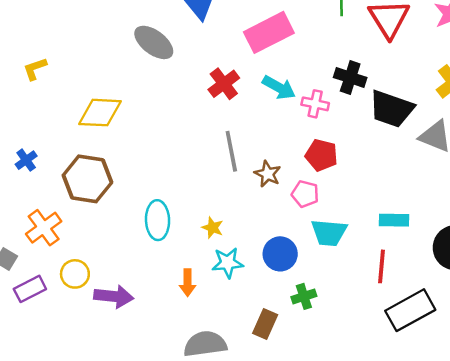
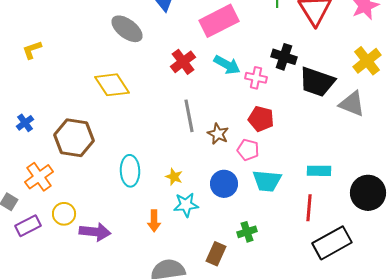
yellow diamond: (100, 113) -> (112, 85), moved, turned 54
blue circle: (280, 254) -> (224, 184), moved

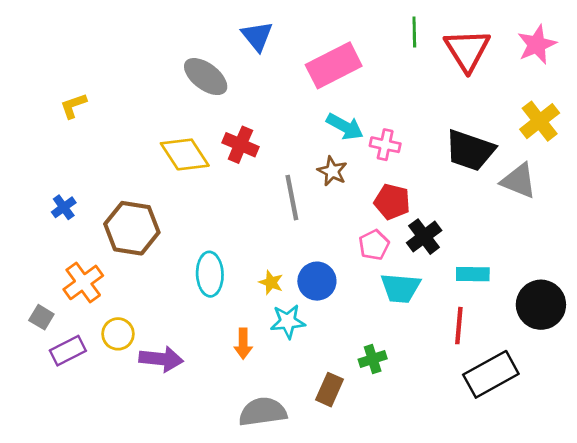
black cross: (284, 57) -> (424, 237), moved, turned 35
red cross: (183, 62) -> (240, 145), moved, turned -30
brown star: (218, 134) -> (332, 171), moved
pink pentagon: (248, 150) -> (374, 245), turned 30
blue circle: (224, 184) -> (317, 281), moved

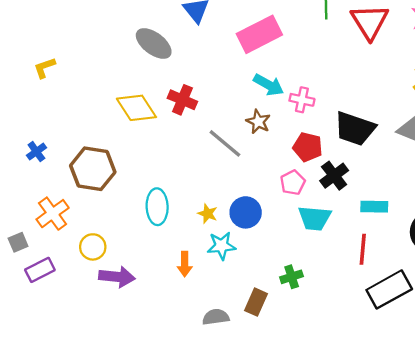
black trapezoid: (470, 150) -> (355, 129), moved
gray line: (292, 198) -> (225, 143), turned -39
gray square: (41, 317) -> (18, 242), turned 36
yellow circle: (118, 334) -> (93, 247), moved
gray semicircle: (263, 412) -> (216, 317), moved, size x0.7

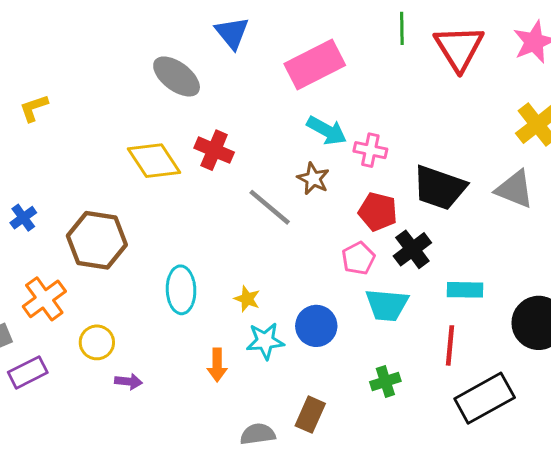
blue circle: (246, 212) -> (316, 326), moved
purple arrow: (117, 277) -> (128, 381), size x0.6
green cross: (292, 277) -> (385, 381), moved

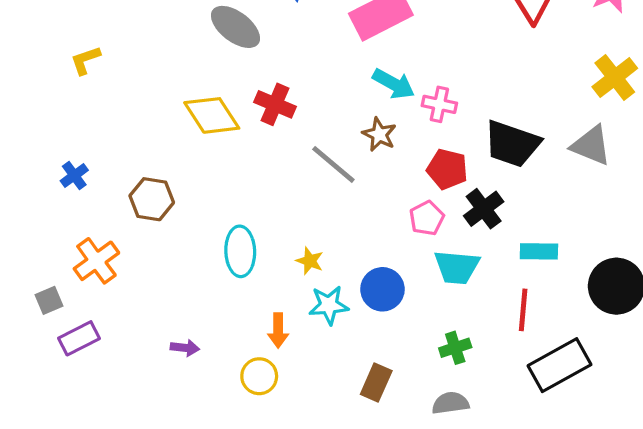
brown hexagon: (97, 240) -> (152, 199), size x0.7
yellow circle: (97, 342) -> (259, 376), moved
gray semicircle: (258, 434) -> (450, 403), moved

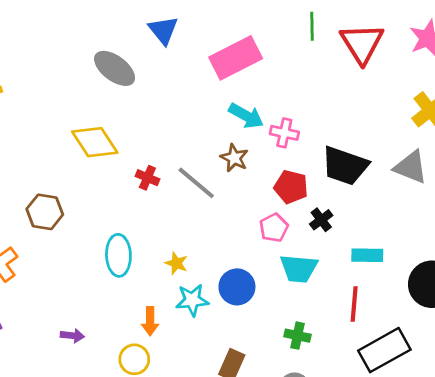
red cross: (275, 104) -> (147, 178), moved, size x0.7
black cross: (484, 209) -> (321, 220), size x0.7
green cross: (455, 348) -> (297, 336), turned 30

